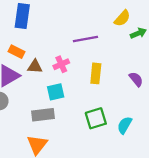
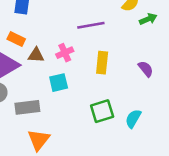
gray rectangle: (43, 115) -> (27, 107), moved

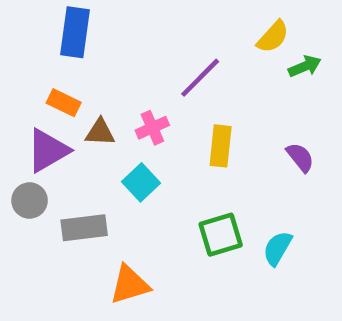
purple line: (91, 25) -> (200, 78), turned -35
cyan square: (59, 83) -> (141, 182), turned -30
orange triangle: (39, 140) -> (130, 285), moved, turned 35

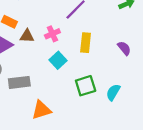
cyan square: (141, 182) -> (58, 60), moved

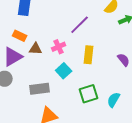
gray rectangle: (19, 82) -> (40, 89), moved

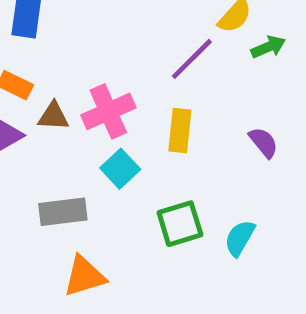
purple line: (80, 25) -> (192, 59), moved
pink cross: (59, 47) -> (108, 111), size x1.5

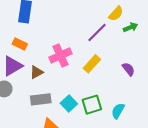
brown triangle: (53, 116) -> (36, 72), moved, turned -32
yellow rectangle: (180, 131) -> (92, 64), turned 36
cyan square: (120, 169) -> (69, 104), moved

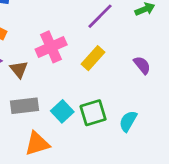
brown triangle: (36, 72) -> (19, 69), turned -40

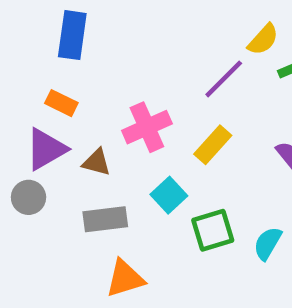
brown triangle: (19, 69) -> (96, 162), turned -36
cyan square: (62, 111) -> (169, 195), moved

